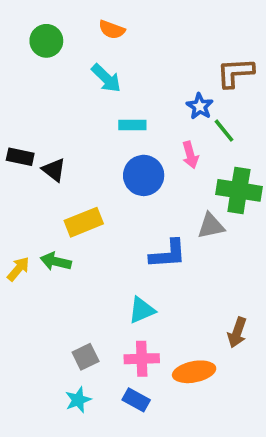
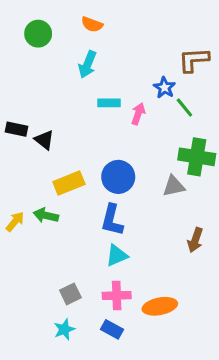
cyan arrow: (106, 78) -> (87, 64), turned 68
pink arrow: (190, 155) -> (138, 114), moved, turned -145
blue circle: (144, 175) -> (118, 177), moved
blue L-shape: (168, 254) -> (112, 220), moved, turned 108
brown arrow: (237, 333) -> (195, 240), moved

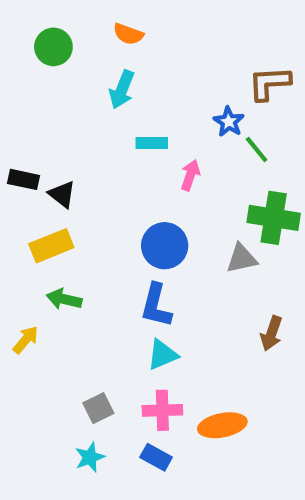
pink arrow: (138, 114) -> (190, 175), moved
yellow rectangle: (69, 183) -> (51, 246), moved
yellow arrow: (15, 222) -> (26, 340), moved

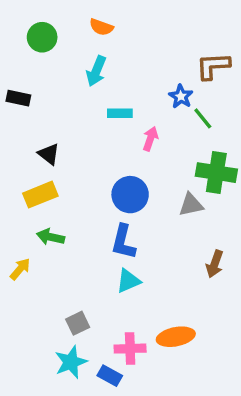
black rectangle: (24, 179) -> (18, 98), moved
pink cross: (162, 410) -> (130, 349), moved
cyan star: (90, 457) -> (71, 362), size x1.4
blue rectangle: (156, 457) -> (110, 376), moved

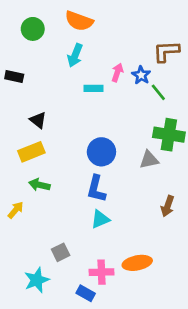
orange semicircle: (101, 27) -> (79, 21), size x1.5
pink arrow: (150, 139) -> (117, 73), moved
cyan star: (71, 362) -> (37, 280), moved

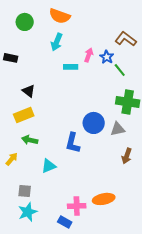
brown L-shape: (166, 51) -> (126, 39), turned 40
blue circle: (101, 152) -> (94, 123), moved
gray triangle: (149, 160) -> (118, 129), moved
cyan triangle: (100, 219) -> (49, 166), moved
gray square: (61, 252) -> (25, 191), moved, turned 32

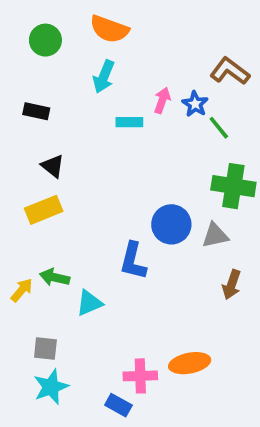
black rectangle: (11, 58) -> (36, 111), moved
green arrow: (30, 140) -> (55, 277), moved

